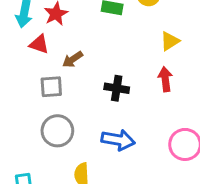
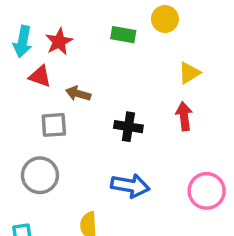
brown arrow: (73, 59) -> (78, 94), turned 50
gray circle: (57, 131) -> (40, 175), moved

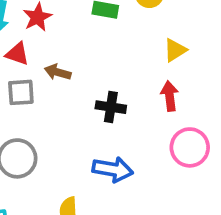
gray square: (54, 125) -> (21, 92), moved
pink circle: (207, 191) -> (190, 147), moved

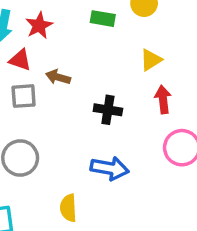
yellow triangle: (175, 50) -> (151, 60), moved

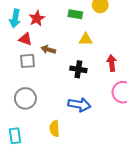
yellow triangle: (151, 60) -> (86, 39), moved, turned 32

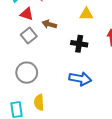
gray square: (27, 61) -> (29, 36), turned -35
yellow semicircle: (55, 129) -> (39, 102), moved

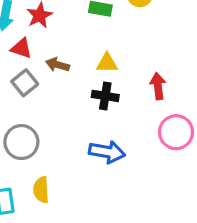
yellow triangle: (86, 14) -> (107, 63), moved

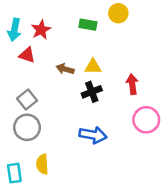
brown arrow: (58, 65) -> (65, 69), moved
gray square: (25, 83) -> (27, 99), moved
black cross: (105, 96) -> (92, 92), turned -30

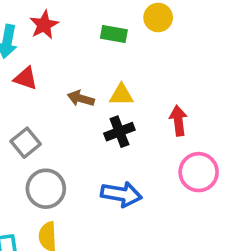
red star: (41, 30) -> (44, 25), moved
gray circle: (27, 127) -> (46, 189), moved

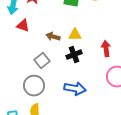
gray square: (26, 143) -> (42, 61), moved

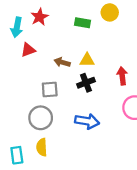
red triangle: (23, 26) -> (28, 50), turned -40
gray square: (42, 61) -> (50, 89), turned 35

